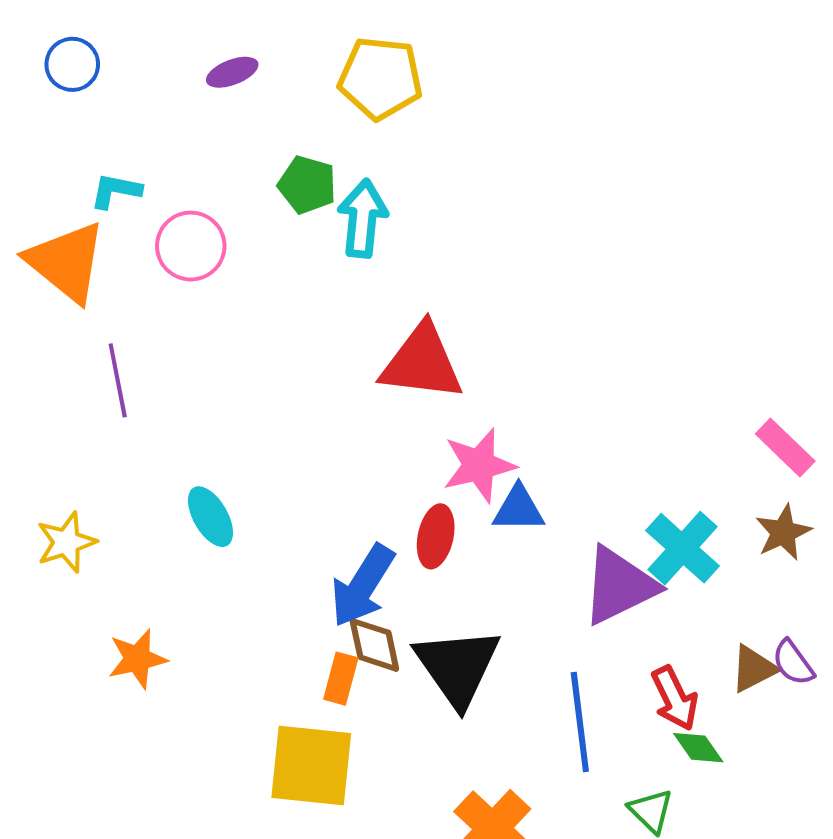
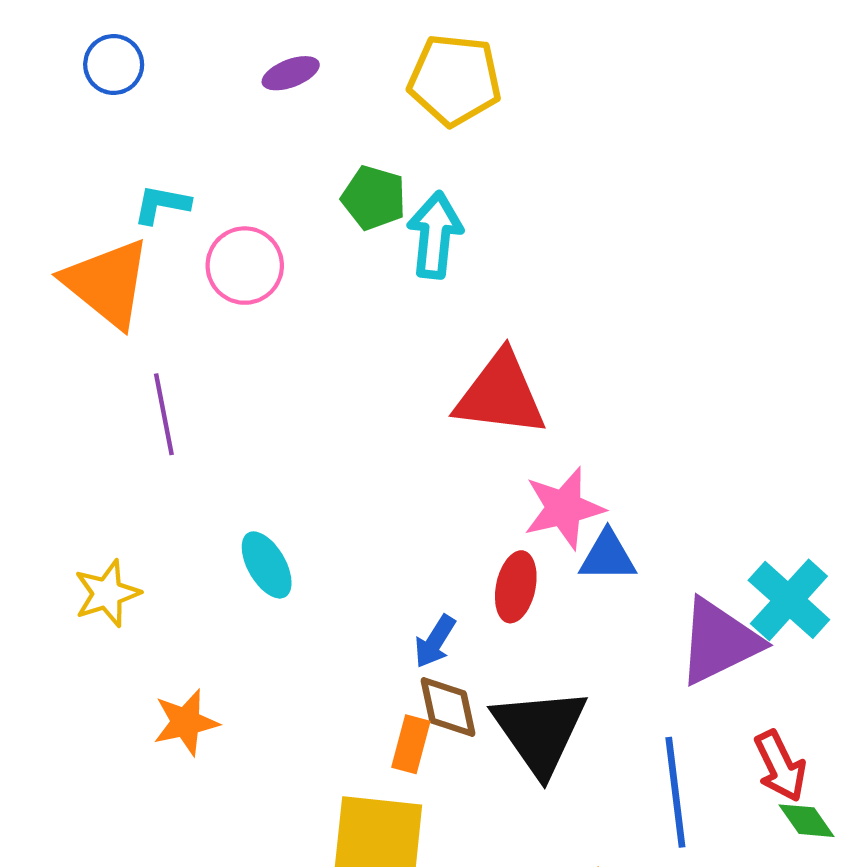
blue arrow: (363, 586) -> (435, 641), size x0.6

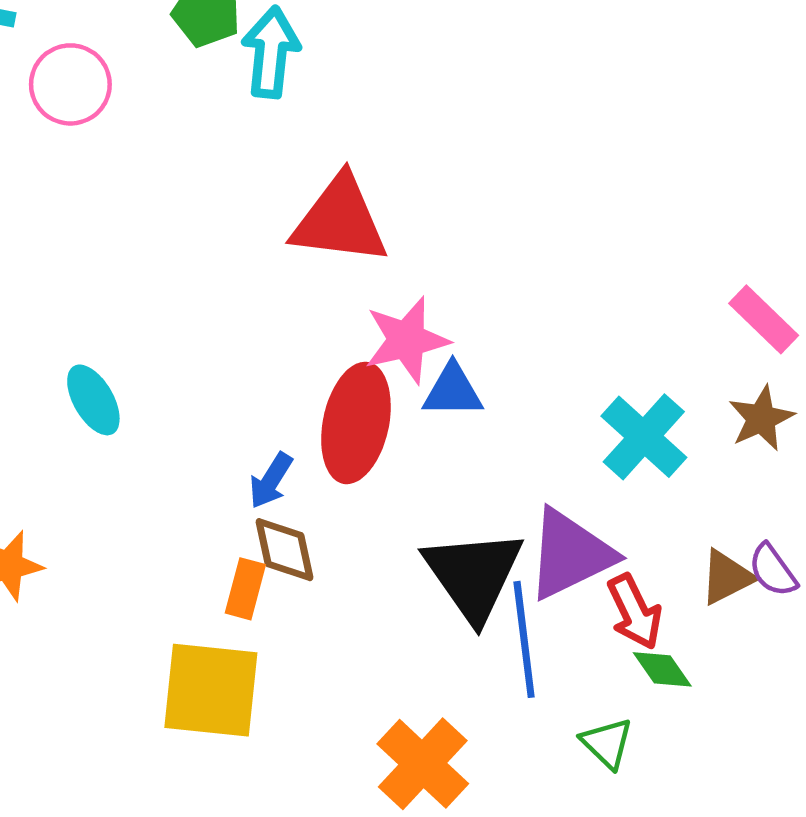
red ellipse: (516, 587) -> (356, 423), size x1.6
purple triangle: (719, 641) -> (570, 554), moved
black triangle: (540, 731) -> (473, 575), moved

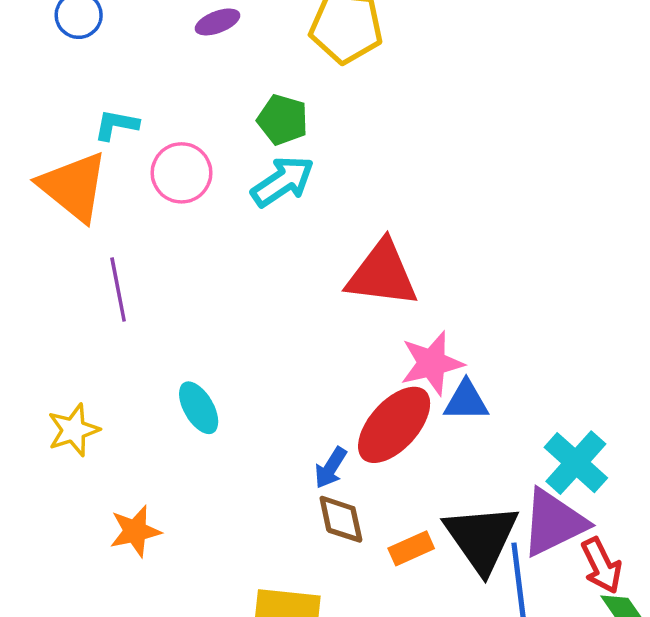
cyan arrow: (271, 52) -> (283, 181), moved, turned 50
red ellipse: (356, 423) -> (394, 425), turned 30
cyan cross: (644, 437) -> (576, 463), moved
orange rectangle: (245, 589) -> (411, 548), moved, turned 51

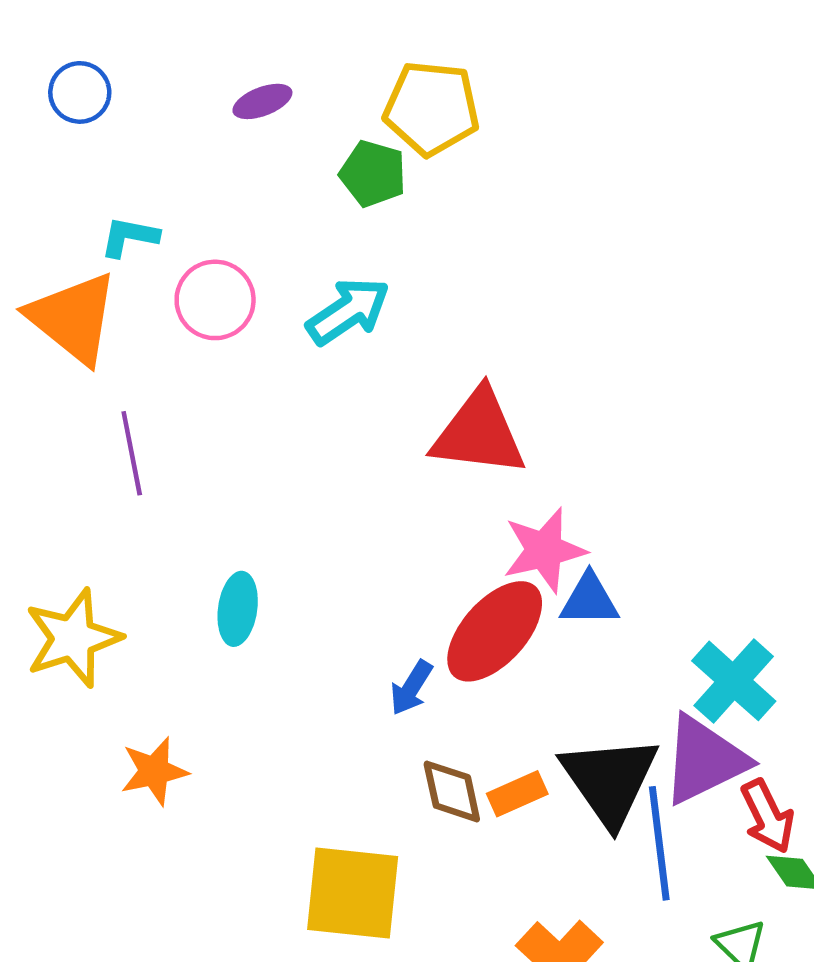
green pentagon: (283, 120) -> (373, 174), moved
cyan ellipse: (199, 408) -> (238, 609), turned 38
yellow star: (73, 430) -> (73, 638), size x1.4
brown diamond: (341, 519) -> (452, 791), moved

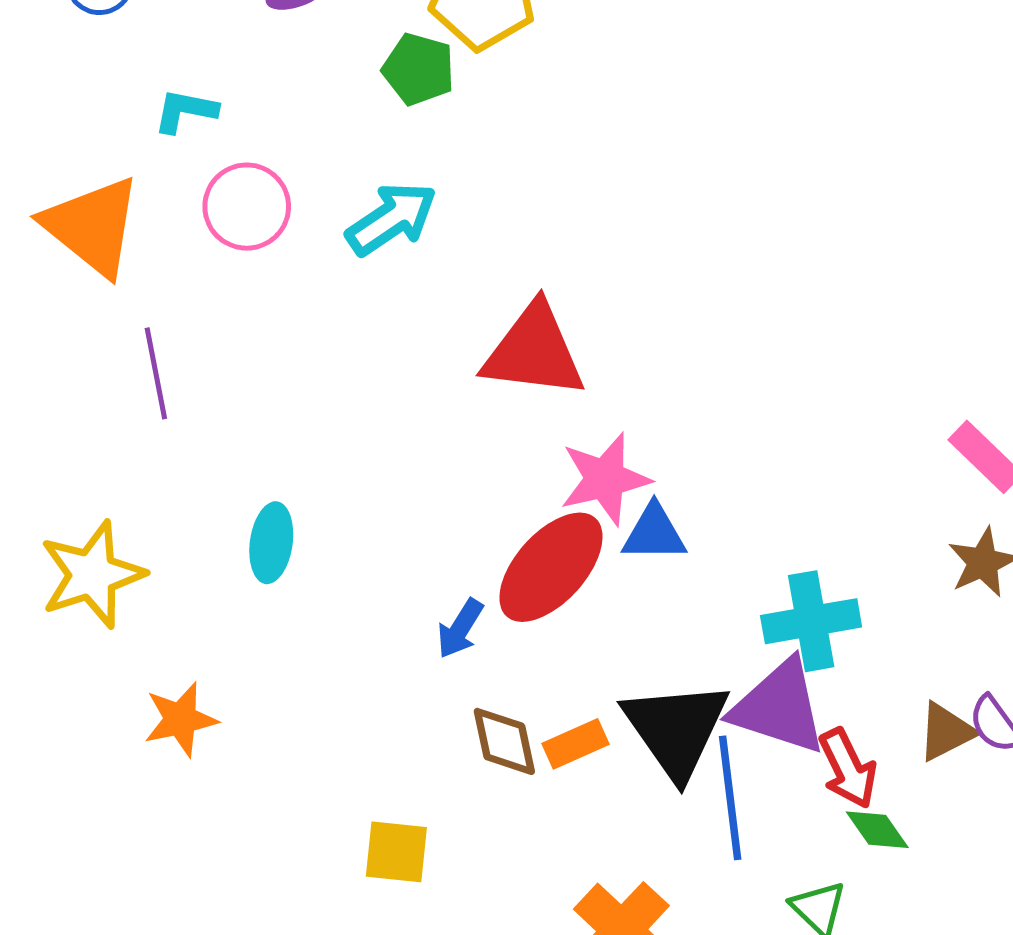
cyan L-shape: (129, 237) -> (185, 111), moved
cyan cross: (734, 681) -> (811, 621), turned 38
purple triangle: (704, 760) -> (779, 707), turned 44
yellow square: (353, 893) -> (396, 852), size x0.6

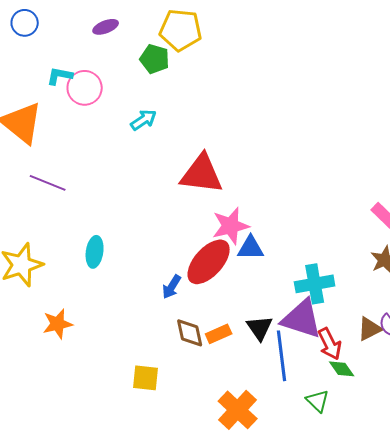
pink circle: (247, 207) -> (85, 88), moved
cyan arrow: (391, 219) -> (144, 120), size x0.7
purple line: (156, 373) -> (48, 183), turned -57
black triangle: (676, 729) -> (260, 328), size x0.6

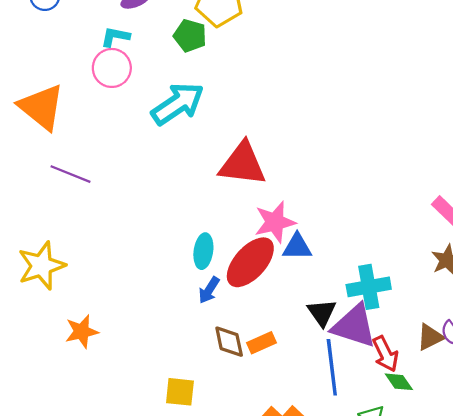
cyan L-shape: (60, 76) -> (115, 37), moved
cyan arrow: (144, 120) -> (178, 104), size x1.8
cyan ellipse: (95, 252) -> (203, 251), moved
black triangle: (260, 328) -> (322, 313), moved

